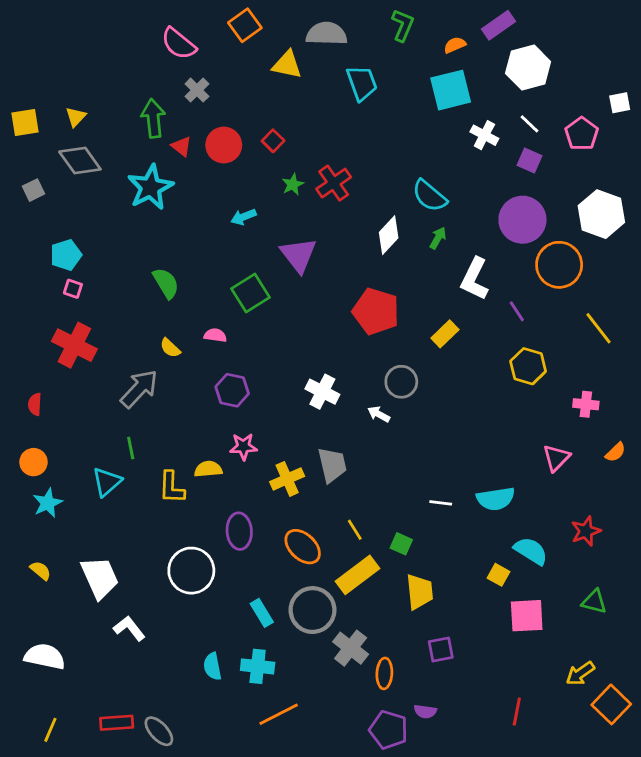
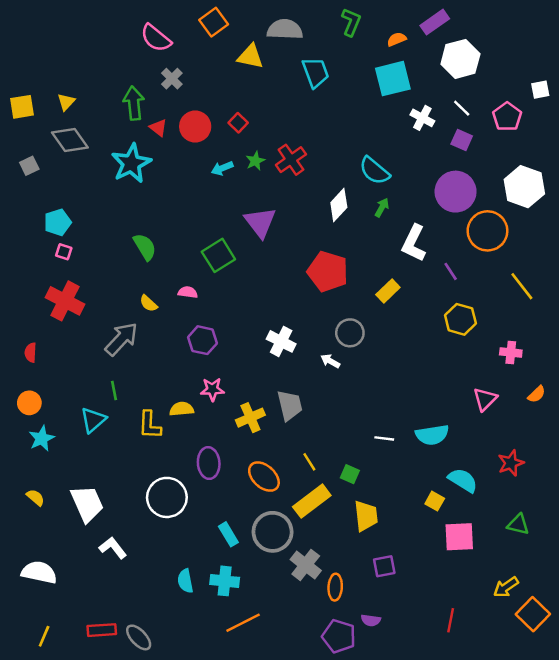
cyan arrow: (243, 217) -> (222, 168), moved

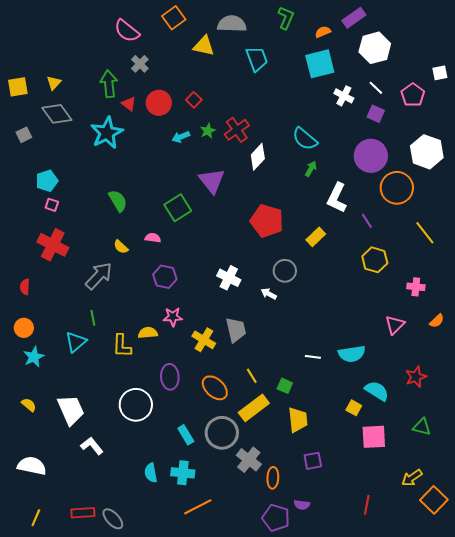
white diamond: (339, 205) -> (258, 157), moved
yellow cross: (250, 418) -> (204, 340), turned -35

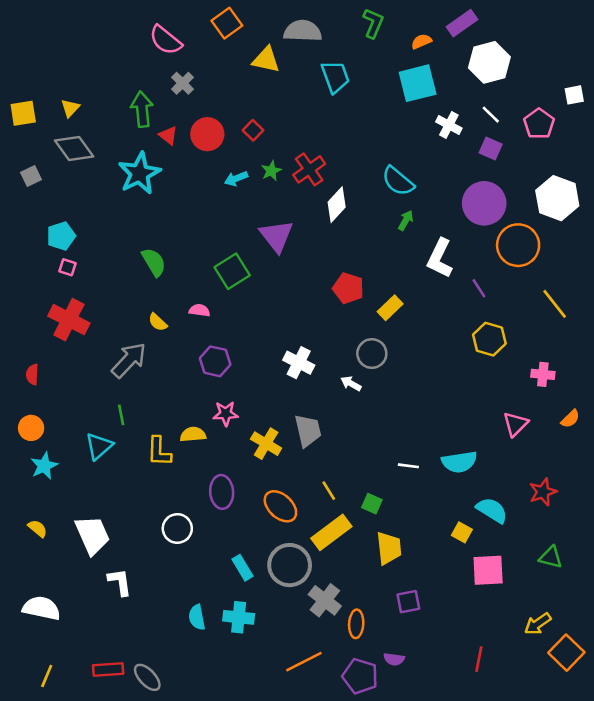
red pentagon: (267, 221) -> (348, 288), size x0.7
yellow rectangle: (316, 237) -> (390, 308), moved
white circle: (136, 405) -> (177, 528), size x0.7
white L-shape: (92, 446) -> (120, 582), turned 30
orange line: (198, 507) -> (304, 662), moved

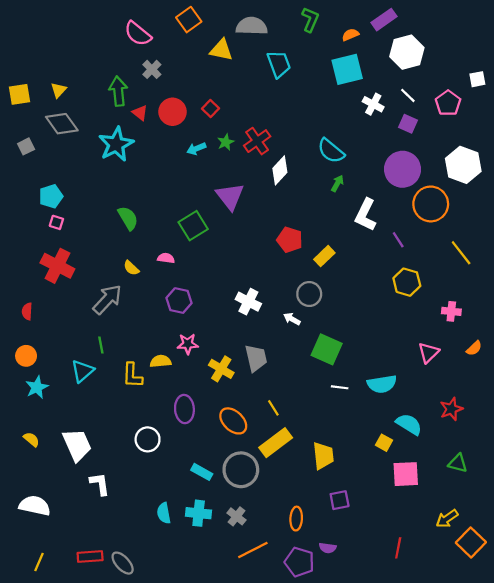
green square: (372, 504) -> (327, 349), moved, size x1.8
cyan rectangle: (243, 568) -> (202, 472), turned -30
gray cross: (325, 600) -> (236, 516), moved, size x0.7

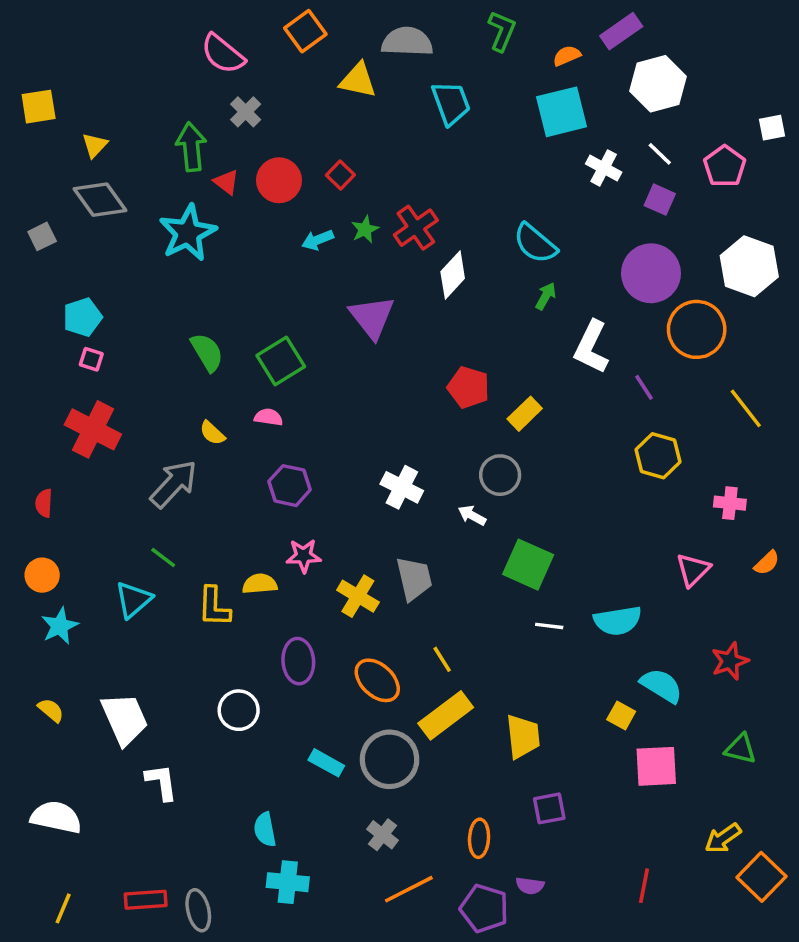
yellow square: (20, 94) -> (39, 107), moved
green square: (193, 226) -> (281, 361), moved
green line: (101, 345) -> (163, 558), turned -42
cyan cross: (199, 513) -> (288, 882), moved
gray ellipse: (123, 563) -> (198, 910), turned 30

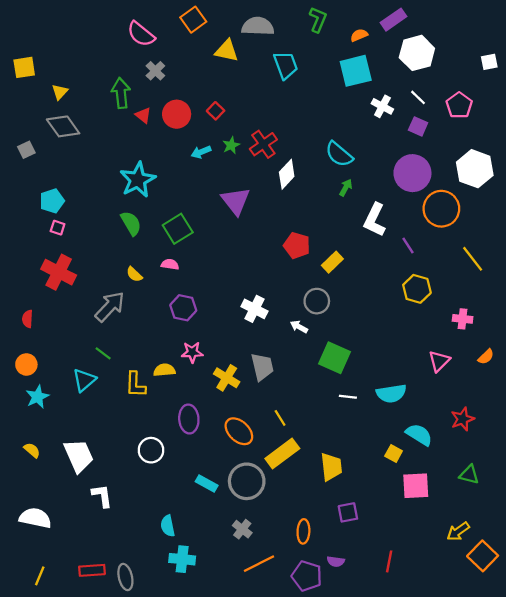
white square: (772, 128) -> (489, 62), moved
cyan star: (188, 233) -> (138, 180), moved
red line: (644, 886) -> (389, 561), moved

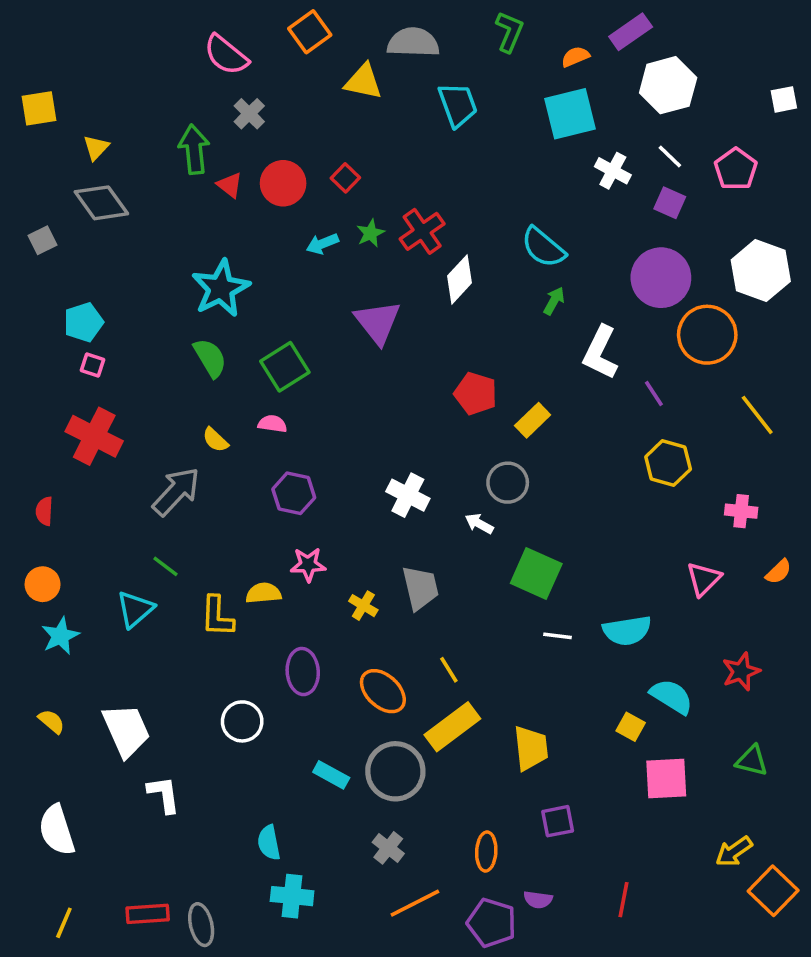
yellow cross: (227, 378) -> (363, 606), size x0.7
white semicircle: (35, 518) -> (57, 830), turned -120

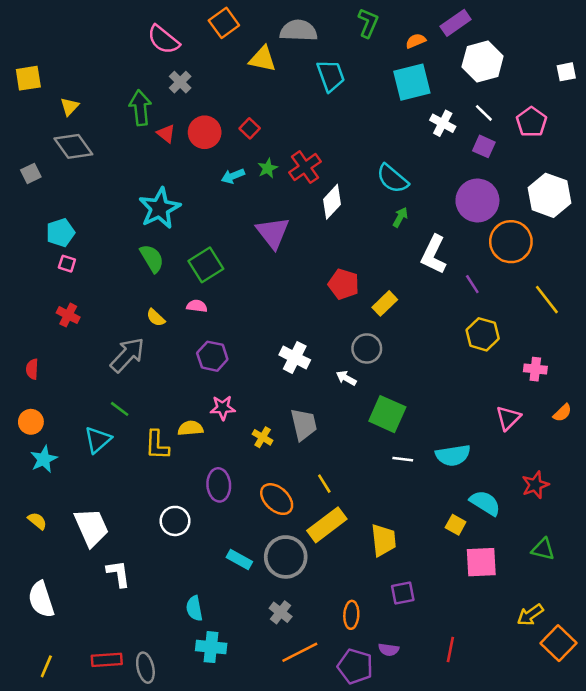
red cross: (94, 436) -> (68, 315), size x0.6

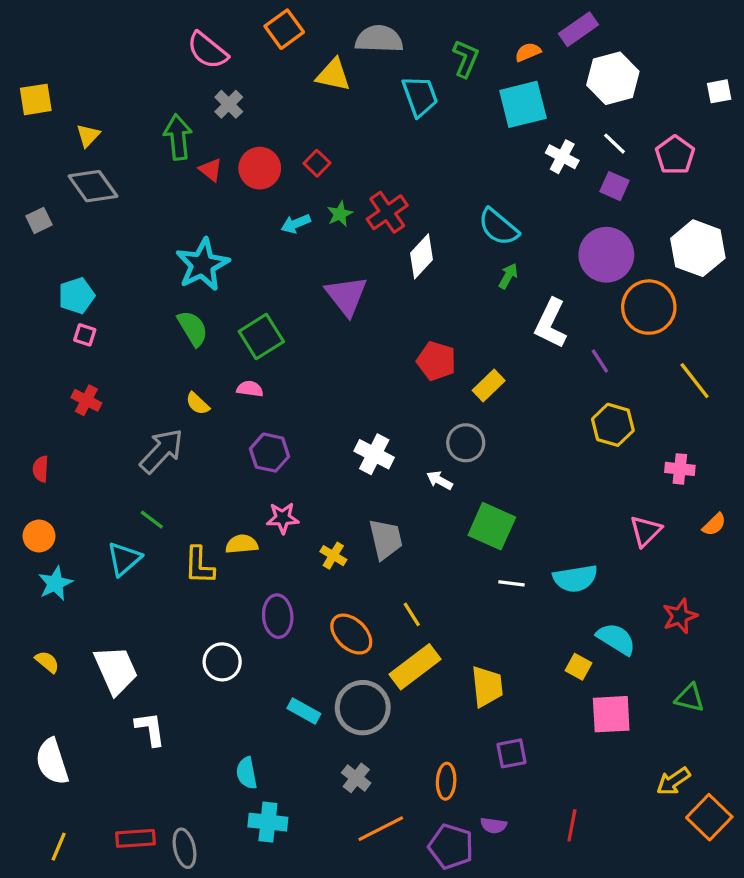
green L-shape: (368, 23) -> (466, 59), moved

